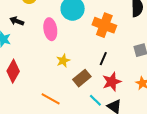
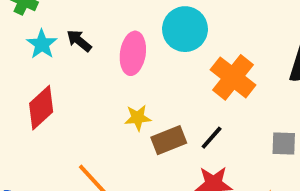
black arrow: (17, 21) -> (79, 41), moved
brown rectangle: (82, 78) -> (169, 140), moved

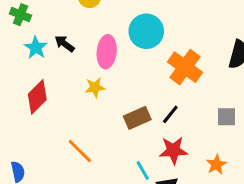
yellow star: (138, 118) -> (95, 87), moved

